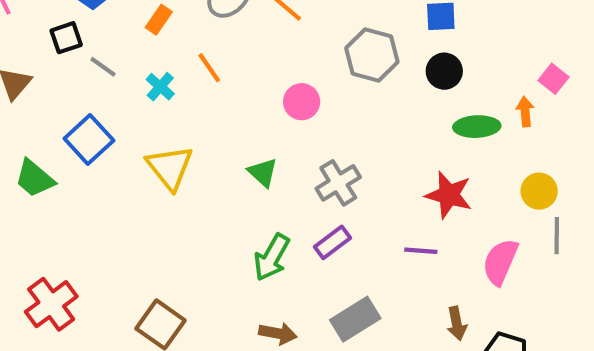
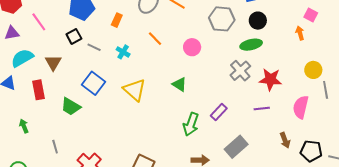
orange line: (209, 68) -> (155, 39), moved
green ellipse: (477, 127) -> (251, 45), moved
gray cross: (338, 183) -> (240, 71), moved

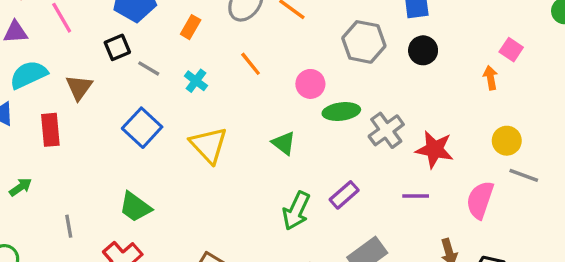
green ellipse: (251, 45) -> (341, 112), moved
gray line: (326, 90) -> (524, 175), turned -66
green trapezoid: (71, 106) -> (135, 207), moved
green arrow: (24, 126) -> (21, 187), turned 72

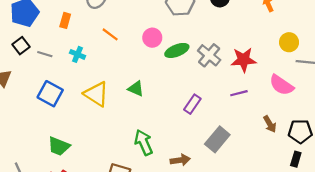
green triangle: (284, 143) -> (136, 89), moved
pink semicircle: (480, 200) -> (281, 85), turned -60
green arrow: (296, 211) -> (144, 142), moved, turned 145

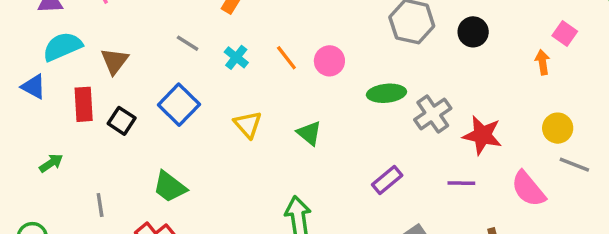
orange line: (110, 34) -> (286, 58), moved
pink circle: (152, 38) -> (329, 61), moved
black square: (21, 46) -> (122, 121), moved, turned -35
yellow triangle: (96, 94) -> (248, 125), size x0.7

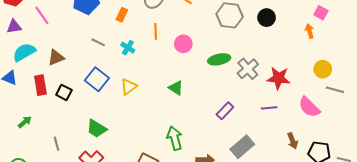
orange line: (286, 58) -> (156, 31), moved, turned 42
brown triangle: (114, 61) -> (56, 58), turned 36
yellow triangle: (248, 125) -> (129, 87), moved, turned 42

